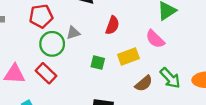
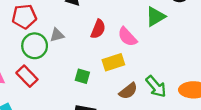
pink semicircle: (155, 39) -> (127, 37), moved
green square: (98, 63) -> (82, 76), moved

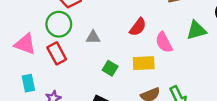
gray triangle: (57, 35) -> (93, 37), moved
green circle: (35, 46) -> (59, 24), moved

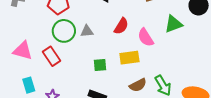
green circle: (59, 24) -> (64, 31), moved
gray triangle: (93, 37) -> (87, 31), moved
green square: (110, 68) -> (100, 65), turned -32

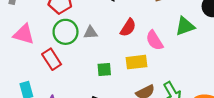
pink triangle: (23, 51) -> (24, 34), moved

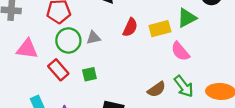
pink semicircle: (154, 40) -> (180, 51), moved
yellow rectangle: (137, 62) -> (160, 29), moved
green square: (104, 70) -> (89, 74), moved

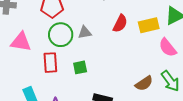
red rectangle: (58, 70) -> (50, 63), turned 36

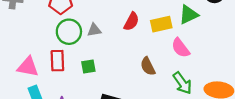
pink triangle: (21, 42) -> (28, 67), moved
brown semicircle: (144, 83) -> (148, 66), moved, turned 96

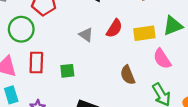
gray triangle: (94, 30) -> (86, 35), moved, turned 40
green circle: (69, 32) -> (21, 29), moved

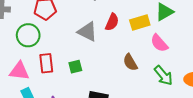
gray triangle: (86, 35) -> (87, 32), size x1.5

